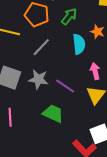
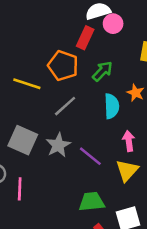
gray star: (38, 79) -> (58, 145), turned 30
green trapezoid: (53, 113) -> (92, 202), moved, turned -35

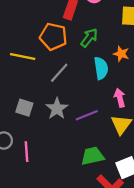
gray square: (23, 140) -> (24, 108), size x0.7
purple line: (90, 156) -> (87, 115), turned -55

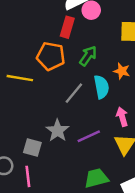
gray line: (59, 73) -> (74, 93), moved
gray square: (24, 108) -> (32, 148), moved

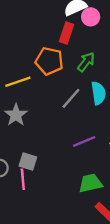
yellow line: (20, 78) -> (18, 82), turned -30
gray star: (57, 131) -> (16, 115), moved
gray square: (32, 148) -> (28, 162), moved

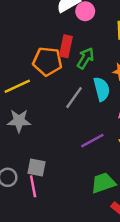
red rectangle: (67, 33) -> (66, 46), moved
gray star: (16, 115) -> (19, 121), turned -30

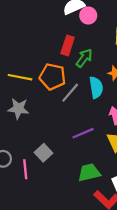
orange pentagon: (47, 61) -> (53, 77), moved
yellow line: (17, 86) -> (20, 77), turned 30
gray square: (36, 167) -> (43, 153), moved, turned 30

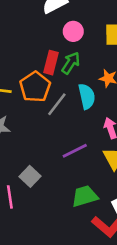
pink circle: (88, 15) -> (73, 31), moved
red rectangle: (68, 45) -> (51, 63), moved
orange pentagon: (53, 77) -> (35, 87), turned 30

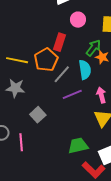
green arrow: (71, 63) -> (93, 48), moved
purple line: (75, 151) -> (72, 94), moved
gray square: (30, 176) -> (38, 115), moved

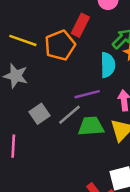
gray line: (62, 74) -> (69, 115), moved
green trapezoid: (78, 146) -> (91, 126), moved

